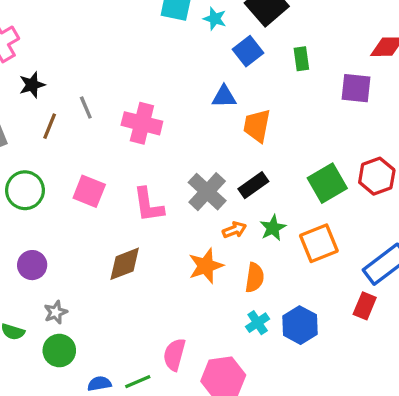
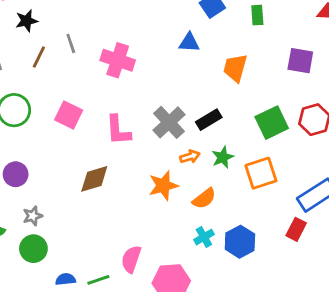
purple square: (356, 88) -> (300, 61), moved
orange trapezoid: (257, 126) -> (235, 68), moved
orange semicircle: (255, 278) -> (204, 198), turned 40

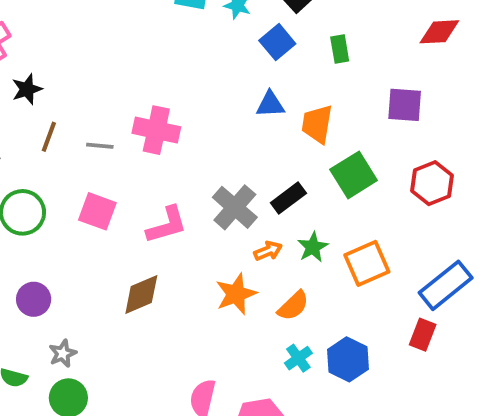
gray line: (71, 43) -> (100, 146), moved, turned -60
blue triangle: (189, 43) -> (270, 104), moved
green square: (272, 123) -> (354, 175), moved
pink L-shape: (118, 130) -> (167, 225), turned -96

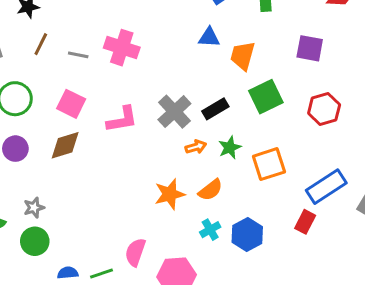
brown diamond: (141, 294) -> (65, 145), moved
orange star: (236, 294) -> (170, 194), moved
purple circle: (34, 299) -> (15, 149), moved

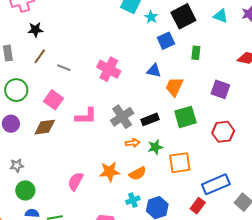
pink cross: (122, 48) -> (109, 69), moved
green circle: (35, 241) -> (25, 190), moved
pink semicircle: (135, 252) -> (75, 181), moved

